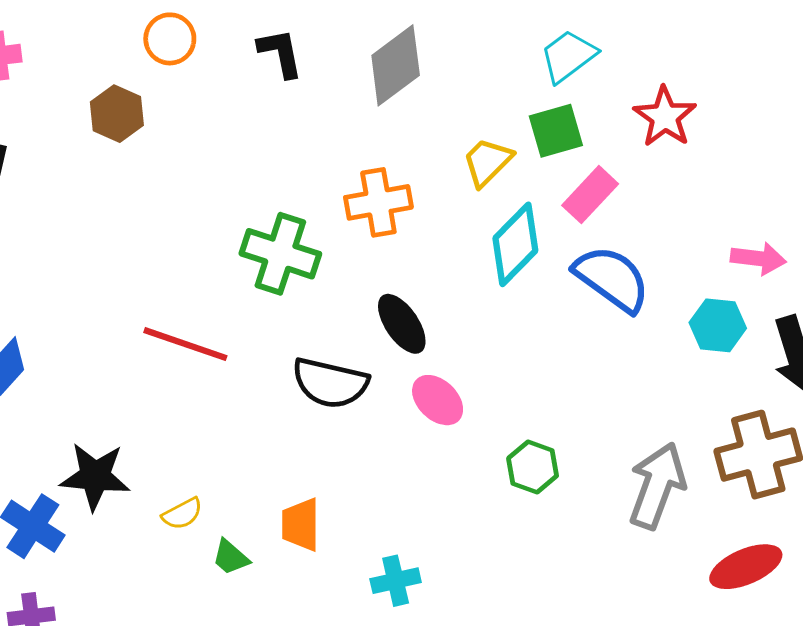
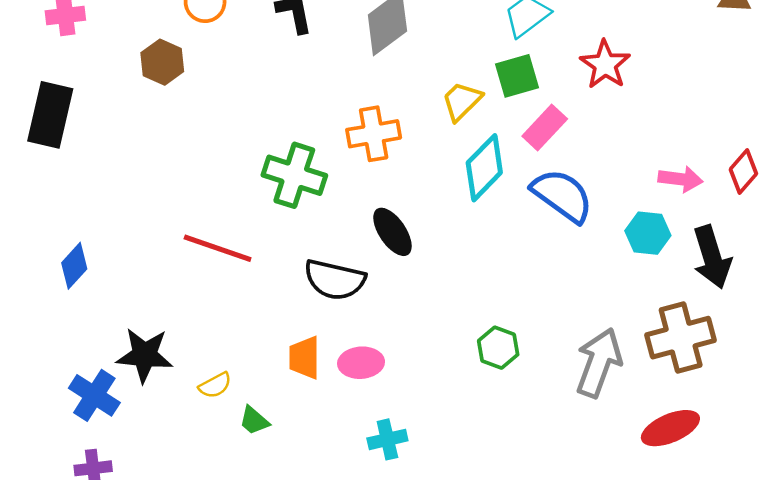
pink ellipse: (438, 400) -> (361, 363), moved, turned -48
orange trapezoid: (301, 525) -> (304, 358), moved

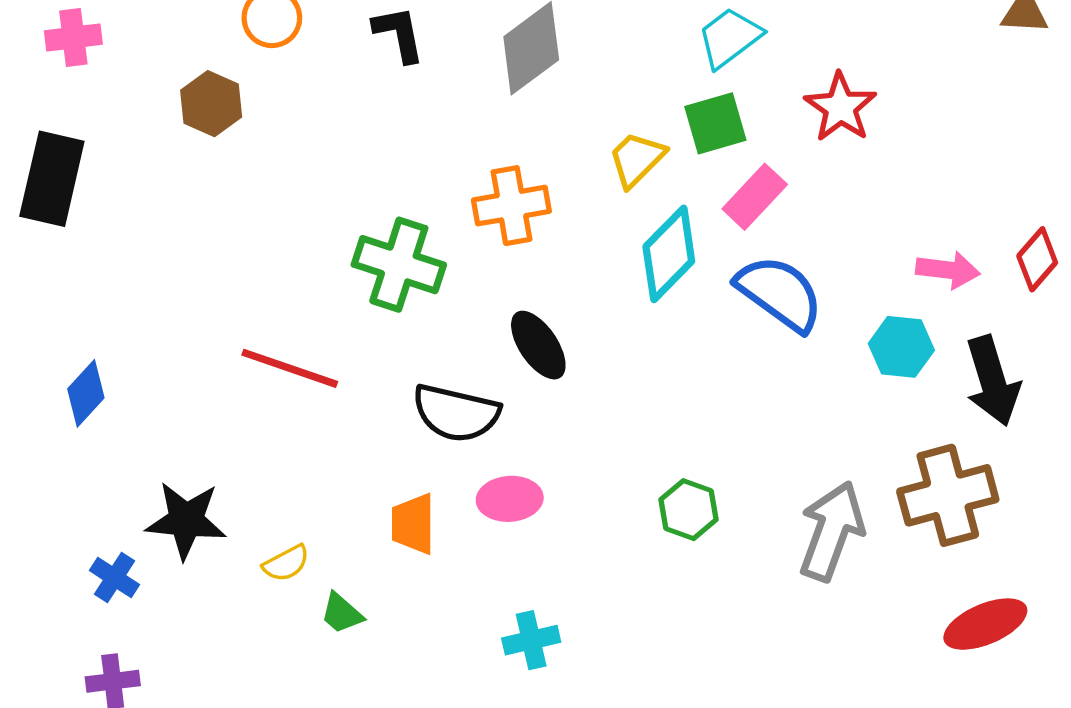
pink ellipse: (361, 363) -> (510, 499), moved
blue cross: (94, 395) -> (115, 578), size x0.7
red ellipse: (670, 428) -> (985, 624), moved

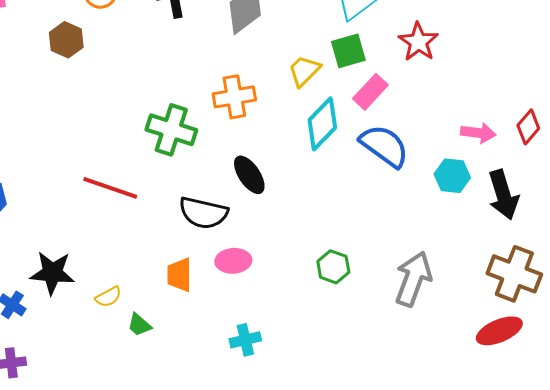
brown cross: (948, 495) -> (514, 274), moved, turned 36

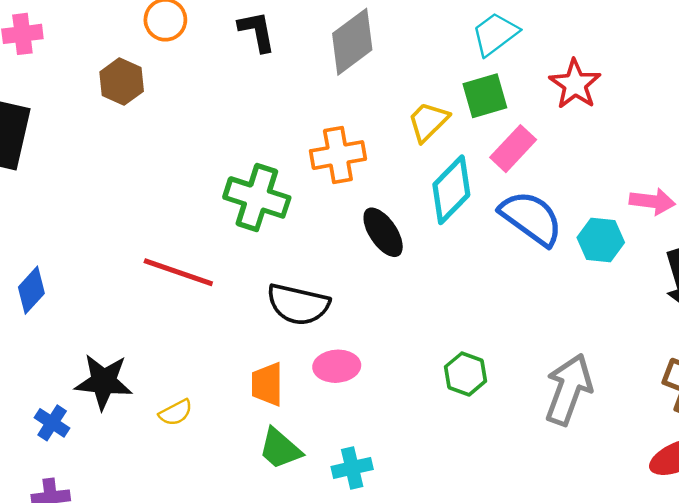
black ellipse: (249, 175) -> (383, 232), moved
cyan hexagon: (452, 176) -> (601, 240), moved
green trapezoid: (139, 325) -> (280, 449), moved, size x1.4

